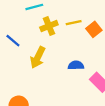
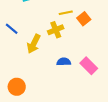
yellow cross: (49, 26) -> (56, 30), moved
blue semicircle: (76, 65) -> (64, 62), moved

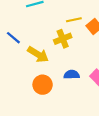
yellow arrow: (34, 44) -> (38, 54), turned -84
orange circle: (17, 87) -> (43, 85), moved

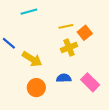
yellow cross: (63, 39) -> (69, 47), moved

